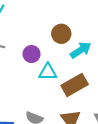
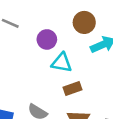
brown rectangle: (75, 85) -> (73, 88), moved, size x0.6

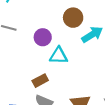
brown rectangle: (73, 88) -> (40, 81), moved

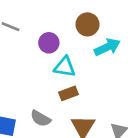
brown rectangle: (40, 81) -> (69, 93), moved

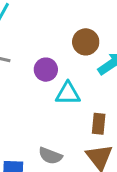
brown rectangle: (69, 93) -> (99, 124), moved, turned -54

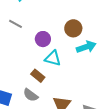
brown rectangle: (99, 124) -> (38, 76), moved, turned -72

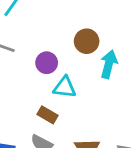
cyan arrow: (86, 47) -> (109, 64), turned -48

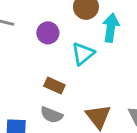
cyan triangle: (65, 87) -> (83, 54), moved, turned -40

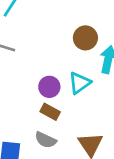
purple circle: (48, 33) -> (49, 87), moved

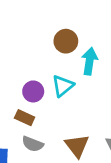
brown rectangle: (50, 112) -> (25, 118), moved

